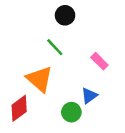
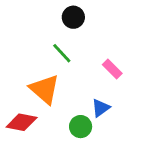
red diamond: (19, 108) -> (22, 122), turned 48

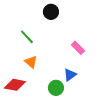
green line: (62, 53) -> (27, 37), moved
orange triangle: (45, 89) -> (31, 62), size x0.6

